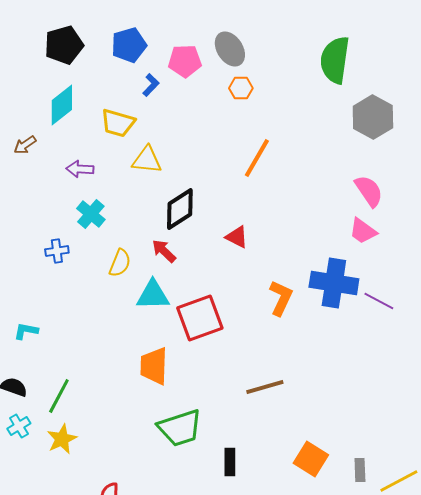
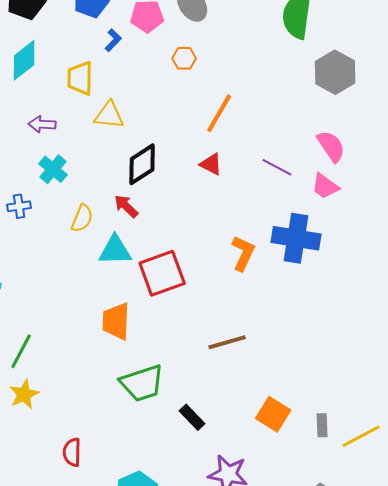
orange hexagon: (241, 88) -> (184, 58), moved
yellow trapezoid: (118, 123) -> (80, 78), turned 75
red triangle: (237, 237) -> (211, 164), moved
purple line: (379, 301) -> (277, 167), moved
black rectangle: (230, 462) -> (192, 417), turned -44

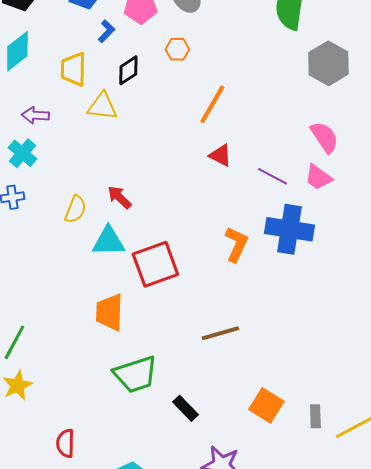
black diamond: (142, 164) -> (128, 70), moved, size x0.7
red triangle: (211, 164) -> (220, 155), moved
purple line: (277, 167) -> (272, 176), moved
cyan cross: (53, 169) -> (22, 153), moved

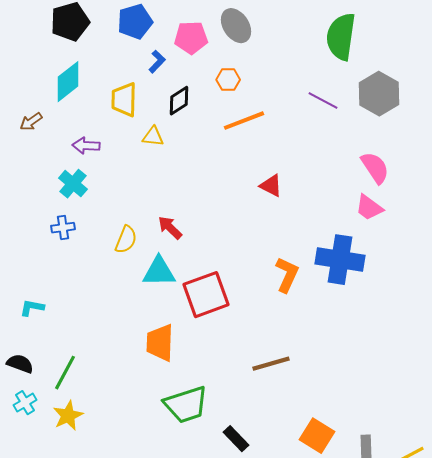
orange line: (212, 104) -> (244, 121), moved, turned 39
yellow triangle: (102, 106) -> (153, 137), size x0.7
purple line: (272, 176) -> (323, 101), moved

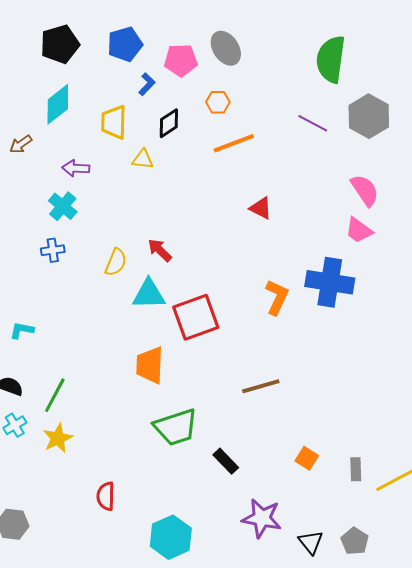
orange square: (317, 436) -> (307, 458), size x0.7

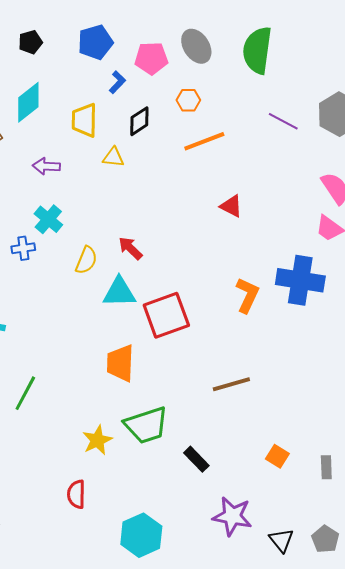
black pentagon: (60, 44) -> (30, 42), size x0.6
green semicircle: (331, 59) -> (257, 50), moved
cyan cross: (63, 206) -> (48, 219), moved
yellow star: (58, 438) -> (97, 440), moved

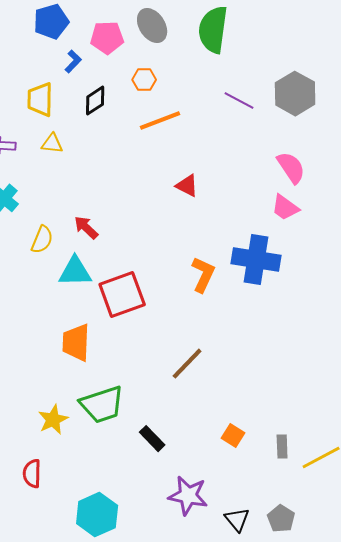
yellow triangle: (113, 157) -> (52, 144), moved
brown line: (231, 384) -> (187, 364), turned -30

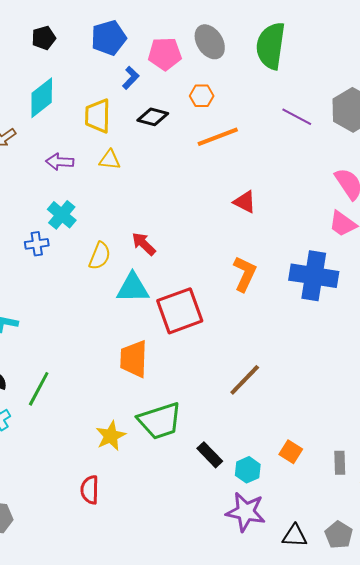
black diamond: (95, 101) -> (153, 117), turned 48
orange L-shape: (203, 275) -> (245, 274), moved
cyan hexagon: (97, 515) -> (248, 470), moved, size x0.6
black triangle: (237, 520) -> (295, 536), turned -48

